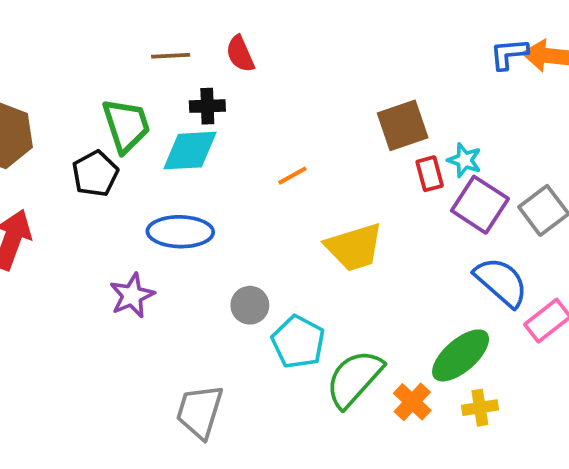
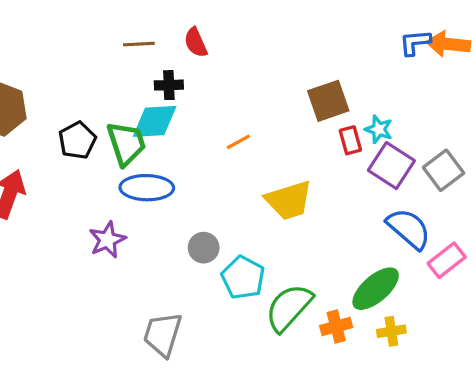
green trapezoid: (126, 125) -> (126, 143), moved
orange cross: (412, 402) -> (336, 327), turned 32

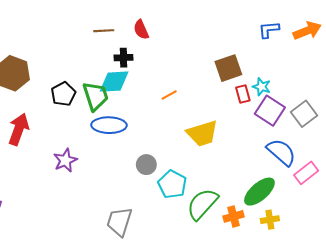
blue L-shape: (415, 42) -> (269, 30), moved
orange arrow: (448, 44) -> (307, 31), turned 152
purple star: (107, 240) -> (65, 160), moved

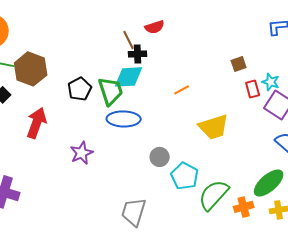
red semicircle: (141, 30) -> (155, 27), turned -84
brown line: (104, 31) -> (129, 40), moved, turned 66
brown square: (228, 68) -> (239, 64), size x0.6

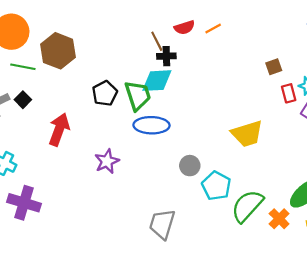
brown hexagon: (31, 69) -> (58, 51), moved
orange line: (182, 90) -> (213, 29), moved
orange cross: (244, 207) -> (279, 219), turned -30

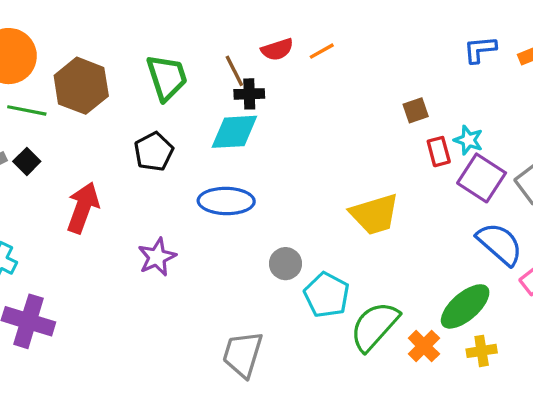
green trapezoid: (138, 95) -> (167, 77), moved

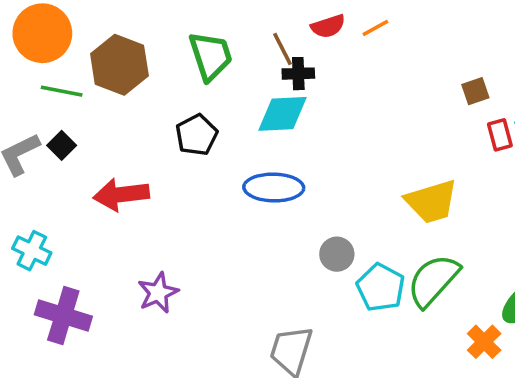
red arrow: (83, 208) -> (121, 195), turned -117
purple star: (157, 257) -> (158, 293), moved
green semicircle: (374, 326) -> (433, 280), moved

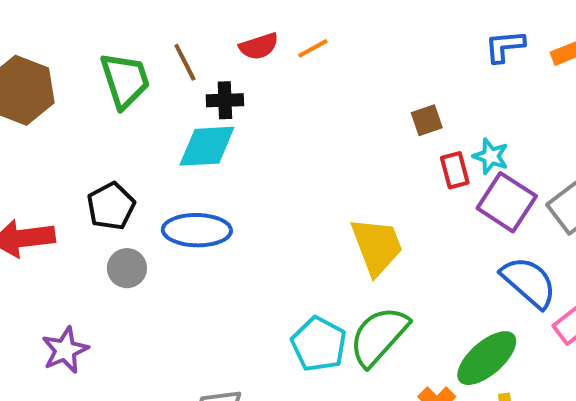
brown line: (282, 49) -> (185, 62), moved
black pentagon: (197, 135) -> (111, 206), moved
yellow trapezoid: (432, 202) -> (377, 246), turned -94
gray circle: (337, 254) -> (127, 268), moved

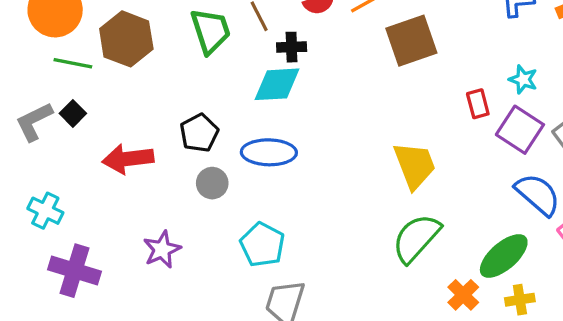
brown square: (427, 120) -> (411, 41), moved, size x2.0
cyan star: (491, 156) -> (523, 79), moved
cyan pentagon: (319, 344) -> (262, 245), moved

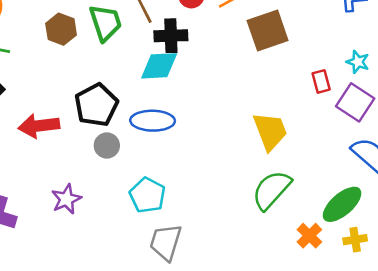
brown hexagon: (126, 39) -> (61, 29), moved, size x0.7
black cross: (292, 47) -> (171, 36), size x1.4
black pentagon: (199, 133) -> (96, 105), size x1.4

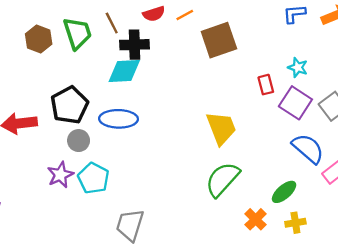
cyan pentagon: (147, 195) -> (93, 178), moved
purple star: (66, 199) -> (60, 175), moved
green ellipse: (342, 204) -> (284, 192), size x0.7

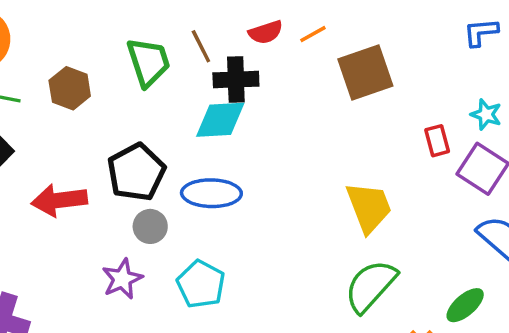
brown hexagon: (39, 39) -> (70, 88), moved
cyan pentagon: (93, 178) -> (201, 284), moved

